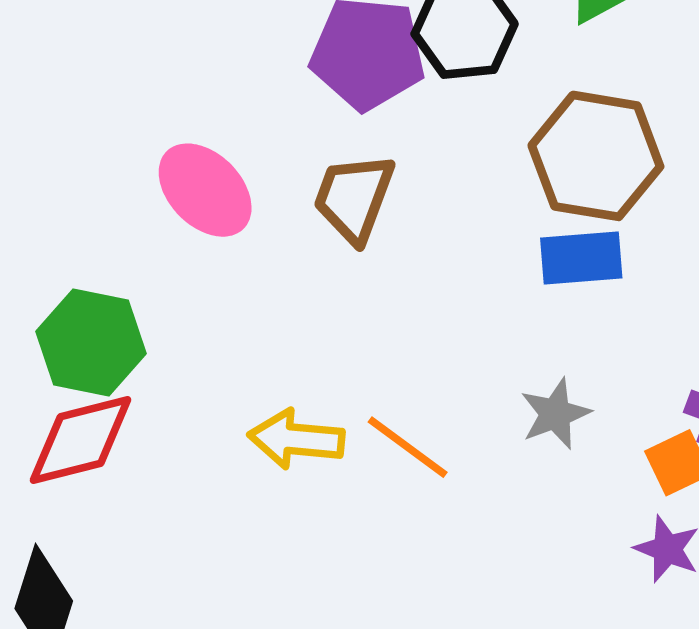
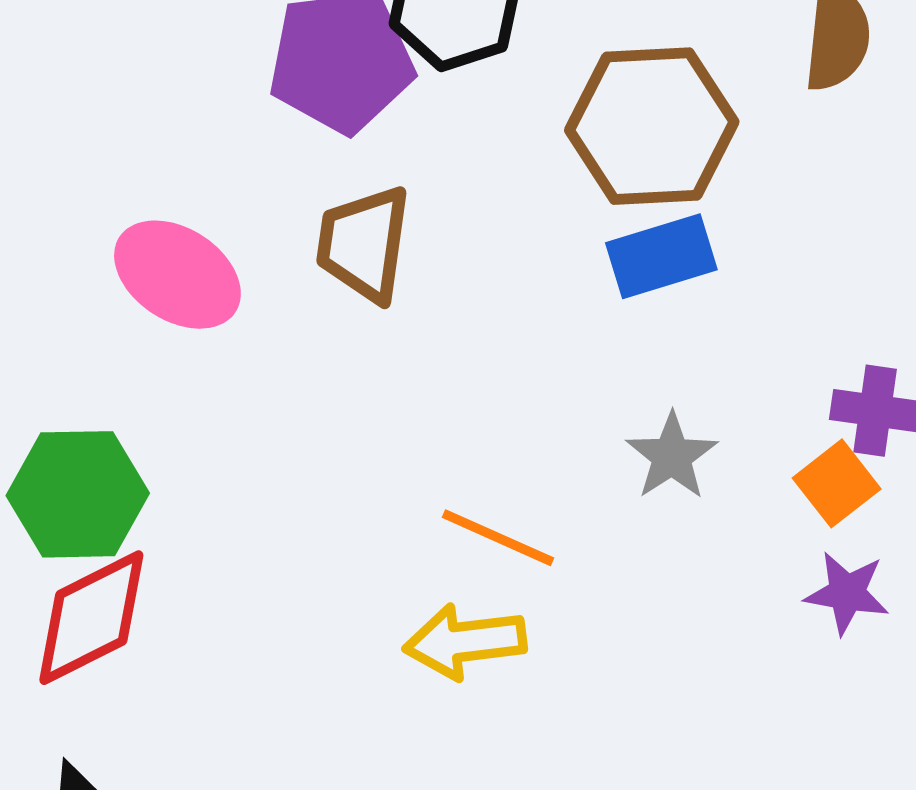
yellow arrow: (296, 439) -> (465, 642), moved

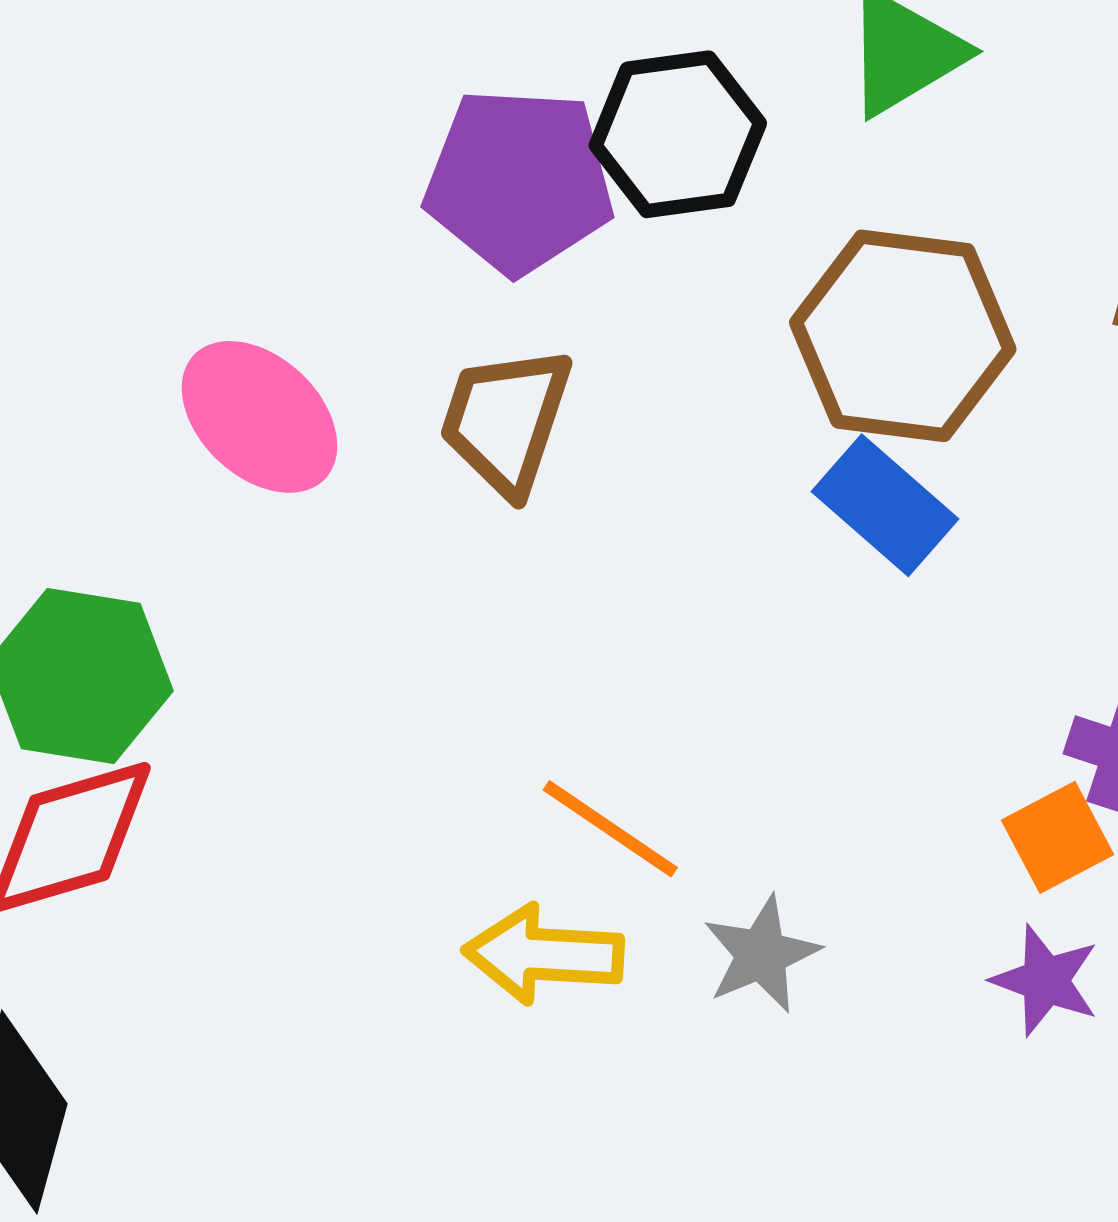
blue rectangle: (661, 256) -> (885, 505), turned 48
gray star: (672, 456) -> (761, 954), moved

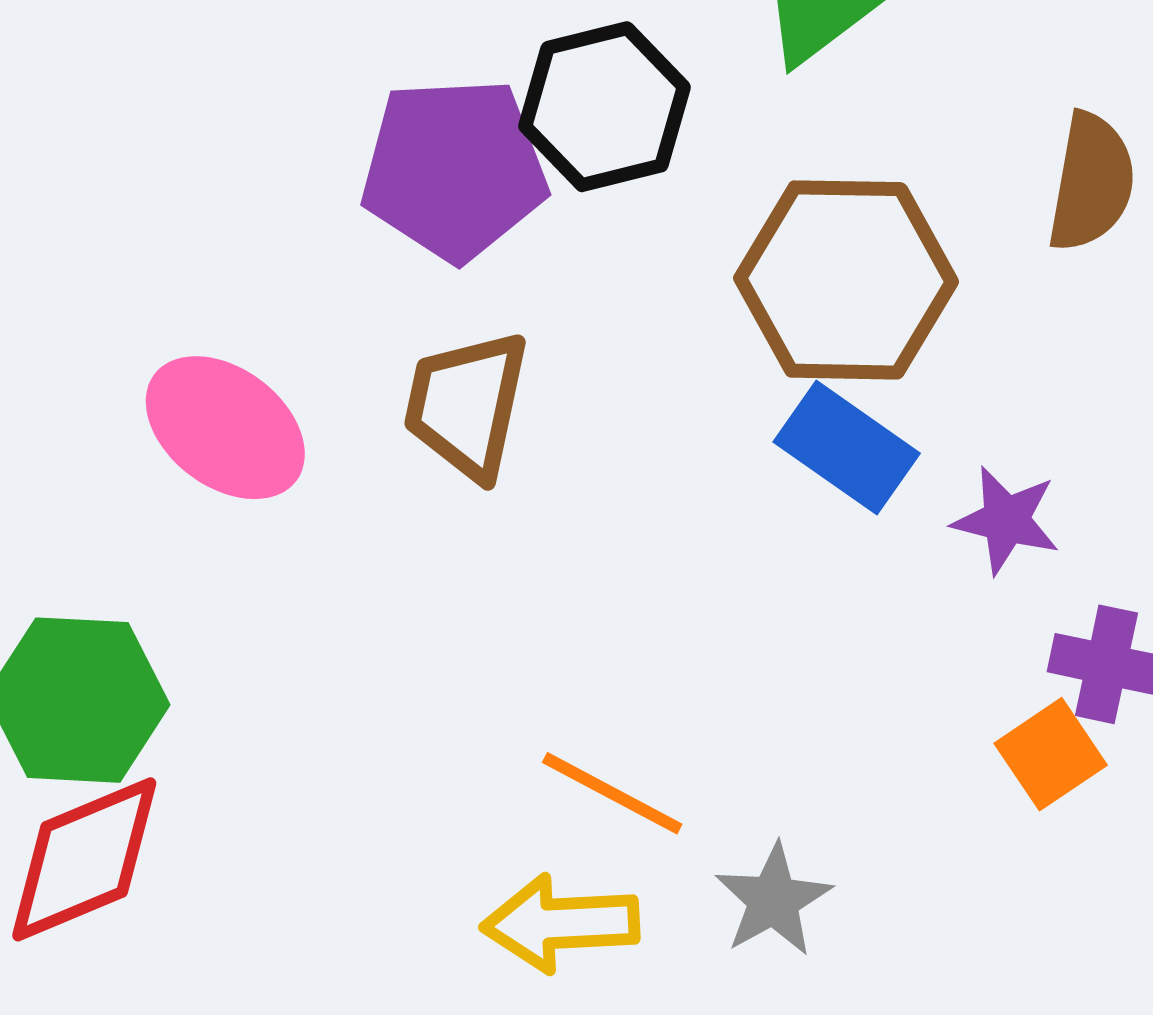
purple star: (1045, 980) -> (1006, 520), moved

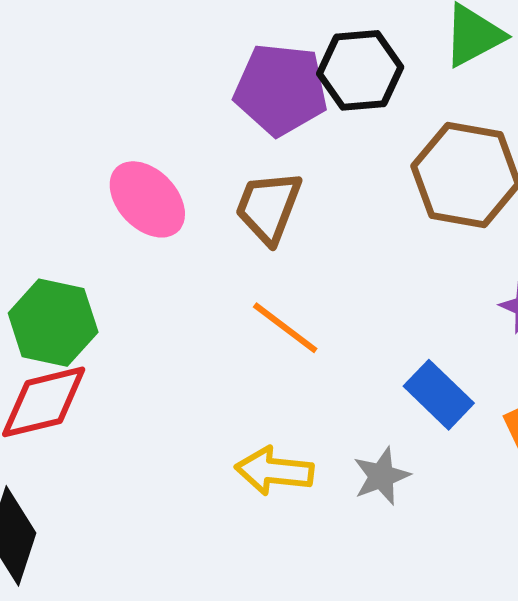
blue rectangle: (847, 448) -> (439, 395), moved
orange line: (612, 793) -> (285, 328), moved

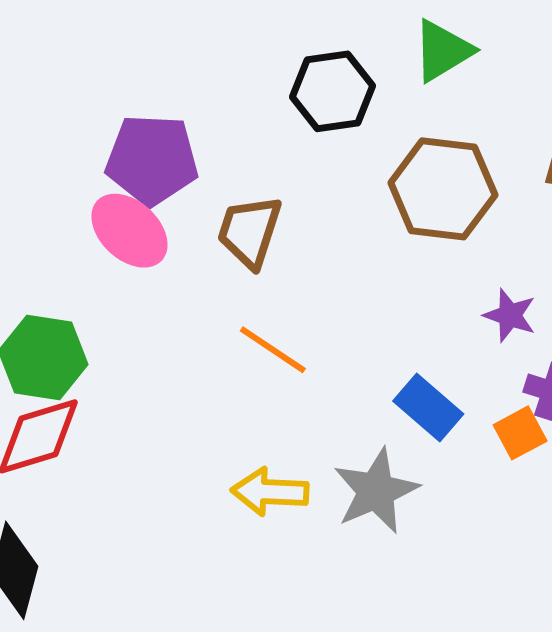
purple pentagon: (281, 89) -> (152, 160), moved
gray star: (381, 476) -> (376, 491), size x1.5

